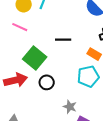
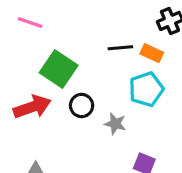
black line: (63, 40) -> (120, 48), moved
gray star: (70, 107) -> (115, 124), moved

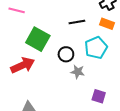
orange rectangle: (152, 53) -> (107, 24), moved
black circle: (82, 106) -> (66, 54), moved

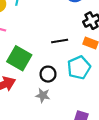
gray star: (78, 72) -> (43, 95), moved

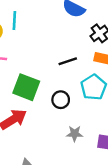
gray star: (43, 95) -> (75, 134), moved

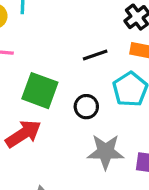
gray star: (75, 134) -> (106, 152), size x1.6

